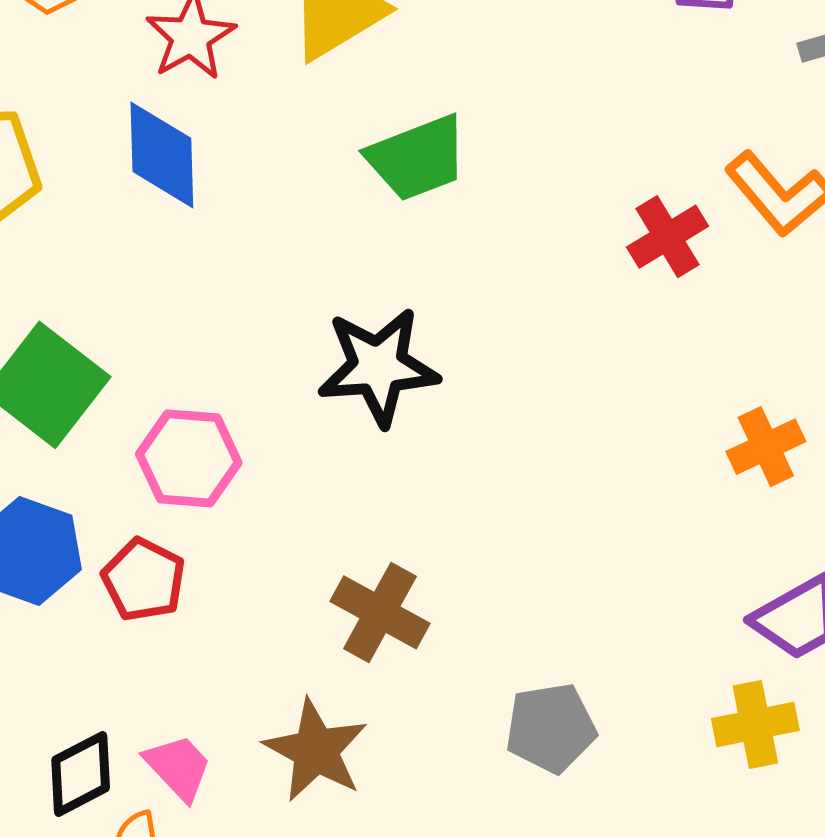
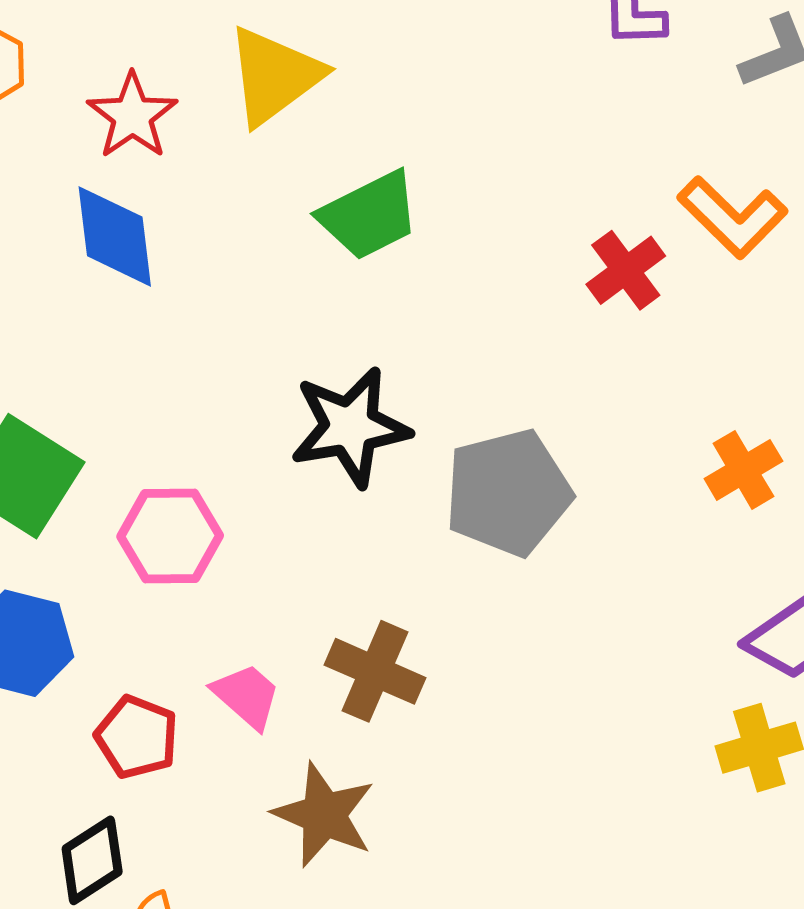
red pentagon: (144, 580) -> (137, 737), moved
gray pentagon: (551, 728) -> (508, 493), moved, size x1.4
pink trapezoid: (178, 767) -> (247, 696), moved

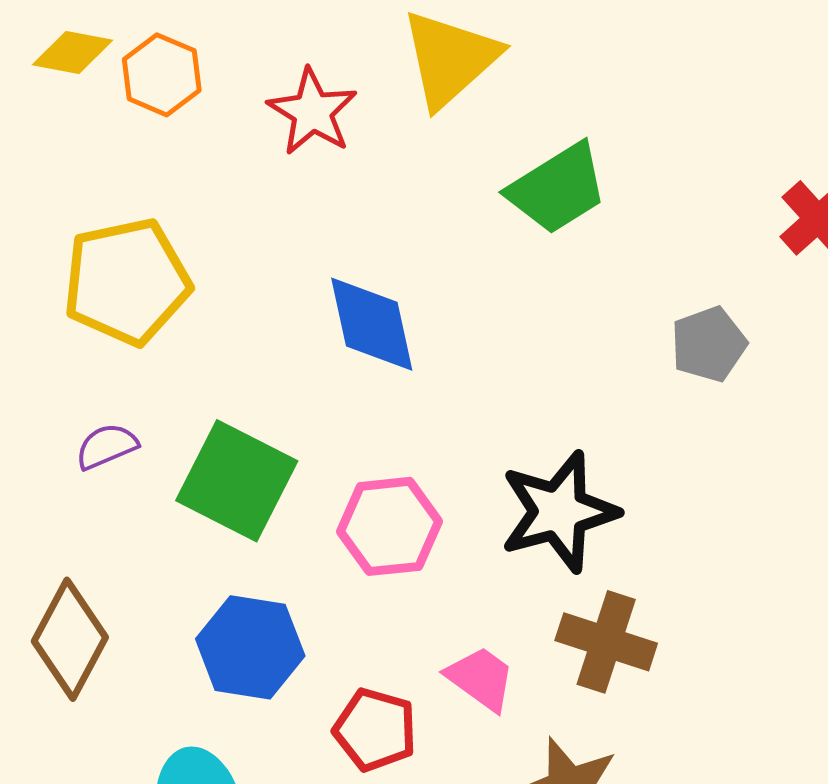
blue diamond: (115, 236) -> (372, 324), moved
black star: (350, 427) -> (559, 512), moved
gray pentagon: (508, 493) -> (709, 344), moved, size x0.6

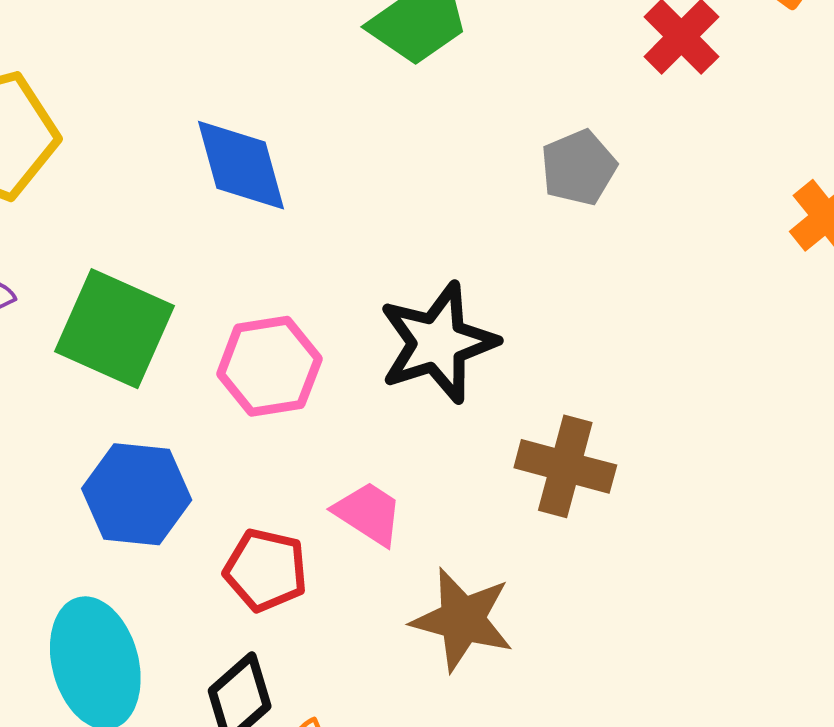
brown cross: (606, 642) -> (565, 466), moved

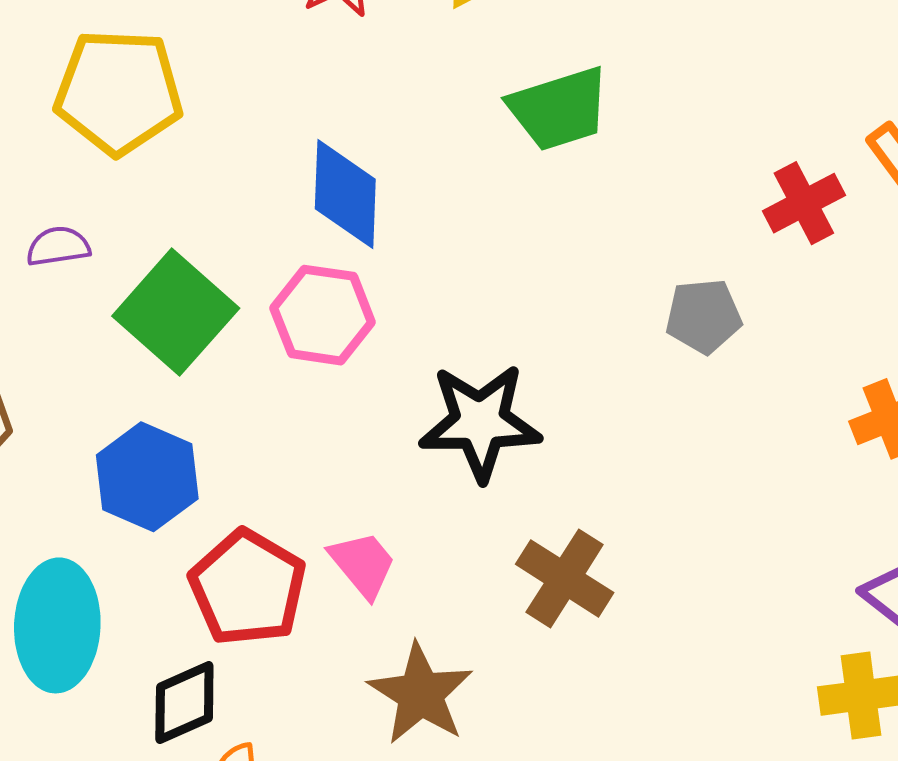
gray pentagon: (579, 168) -> (704, 316), moved
pink hexagon: (269, 366) -> (323, 315), moved
red pentagon: (266, 570) -> (248, 588), size x1.4

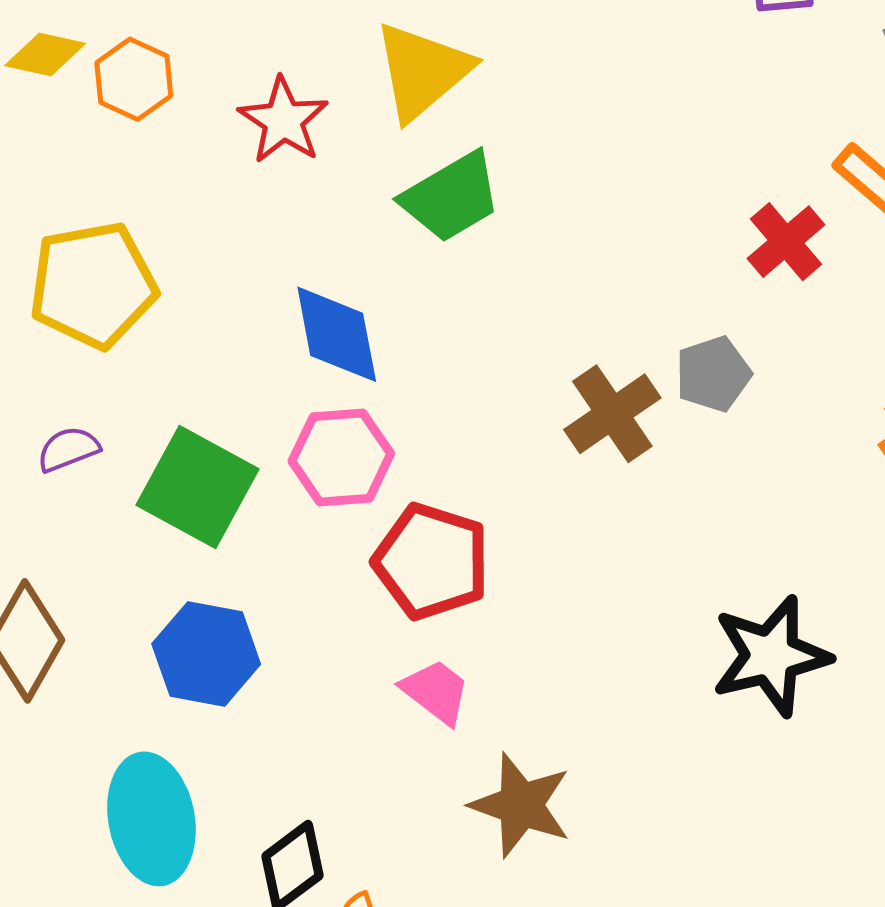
green trapezoid: (559, 109) -> (451, 197), moved
black star: (480, 422) -> (771, 656), moved
brown cross: (565, 578) -> (612, 414), moved, turned 36
red pentagon: (248, 588) -> (431, 561), moved

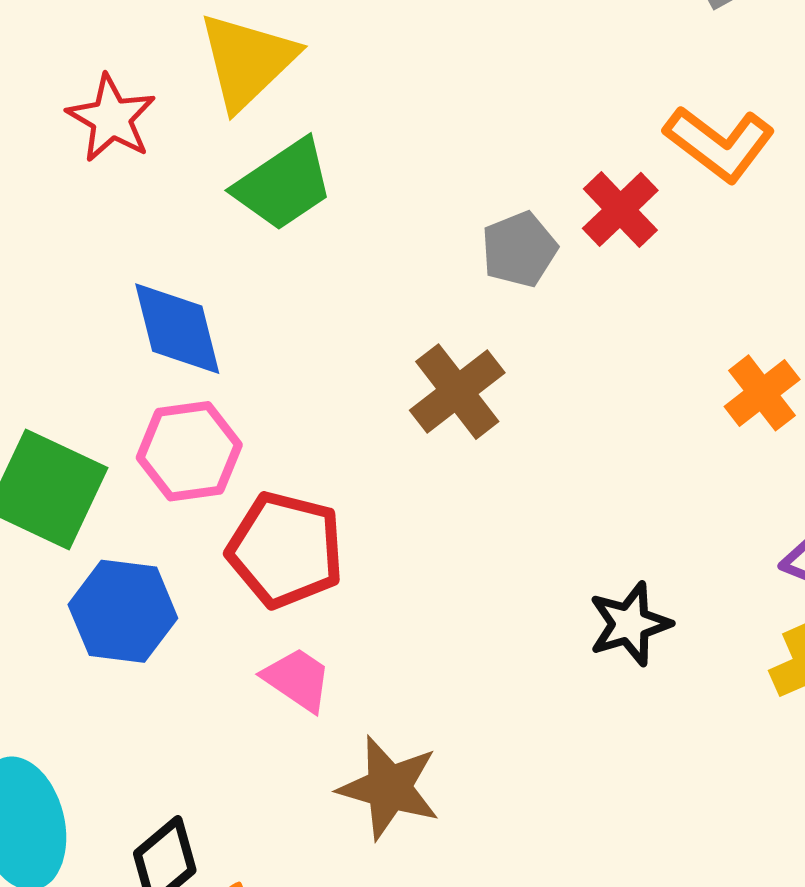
gray pentagon: (713, 374) -> (519, 249), moved
blue hexagon: (206, 654) -> (123, 611), moved
black star: (771, 656) -> (630, 624), size x0.7

